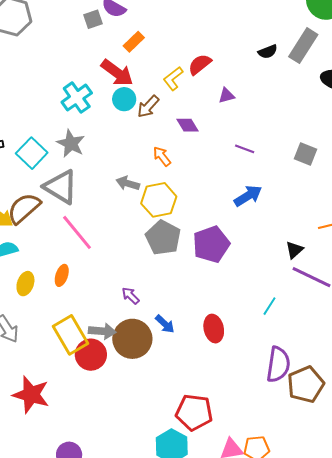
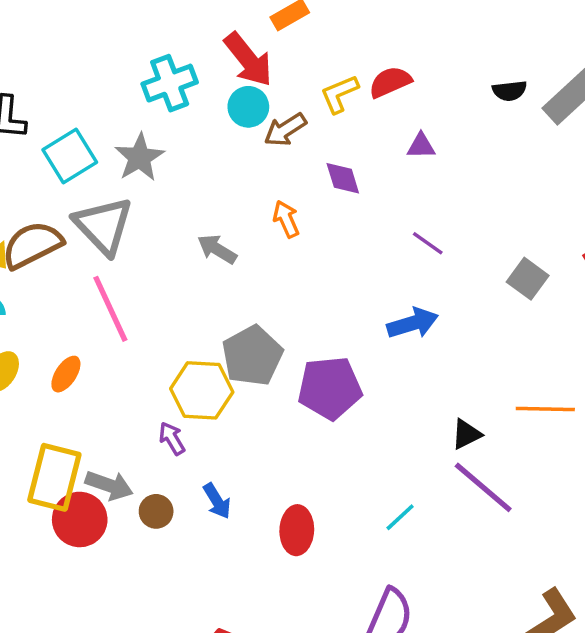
yellow hexagon: (159, 200) -> (202, 390), moved
yellow rectangle: (71, 335) -> (54, 477), turned 30
brown circle: (132, 339) -> (156, 511), size x0.5

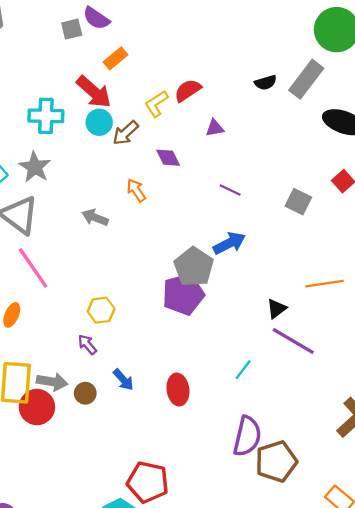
cyan cross: (170, 83) -> (46, 116), turned 32
gray pentagon: (252, 356) -> (194, 267), moved
yellow hexagon: (202, 390) -> (101, 310), size x0.7

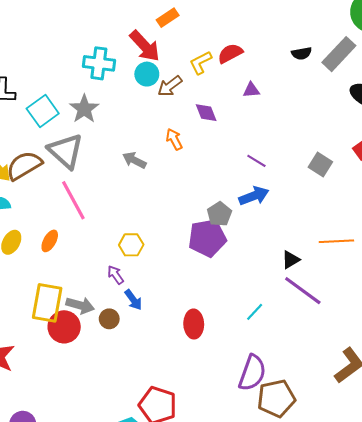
purple line: (230, 190) -> (256, 161), moved
gray pentagon: (194, 267) -> (219, 214), size x0.7
blue arrow: (123, 380) -> (133, 300), moved

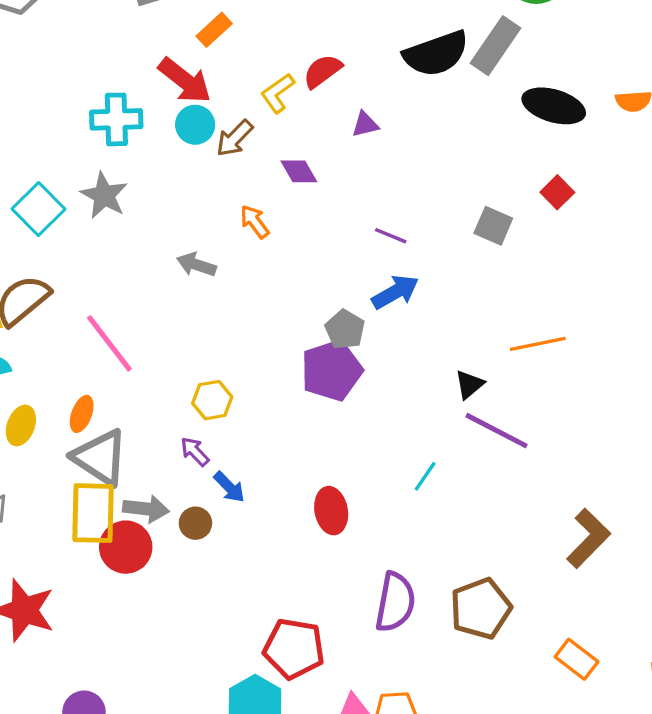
black semicircle: (302, 53) -> (436, 54), size x2.0
gray triangle: (66, 151) -> (100, 457), moved
purple semicircle: (252, 373) -> (395, 602), moved

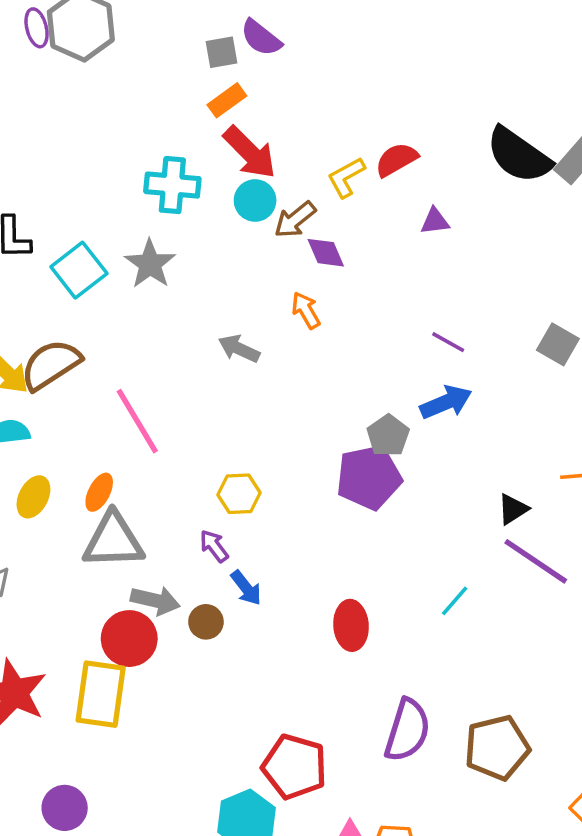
orange rectangle: (214, 30) -> (227, 100), moved
black semicircle: (436, 54) -> (519, 155), turned 48
purple diamond: (299, 171) -> (326, 253), moved
gray triangle: (100, 457) -> (113, 541), turned -42
yellow rectangle: (93, 513) -> (101, 694), moved

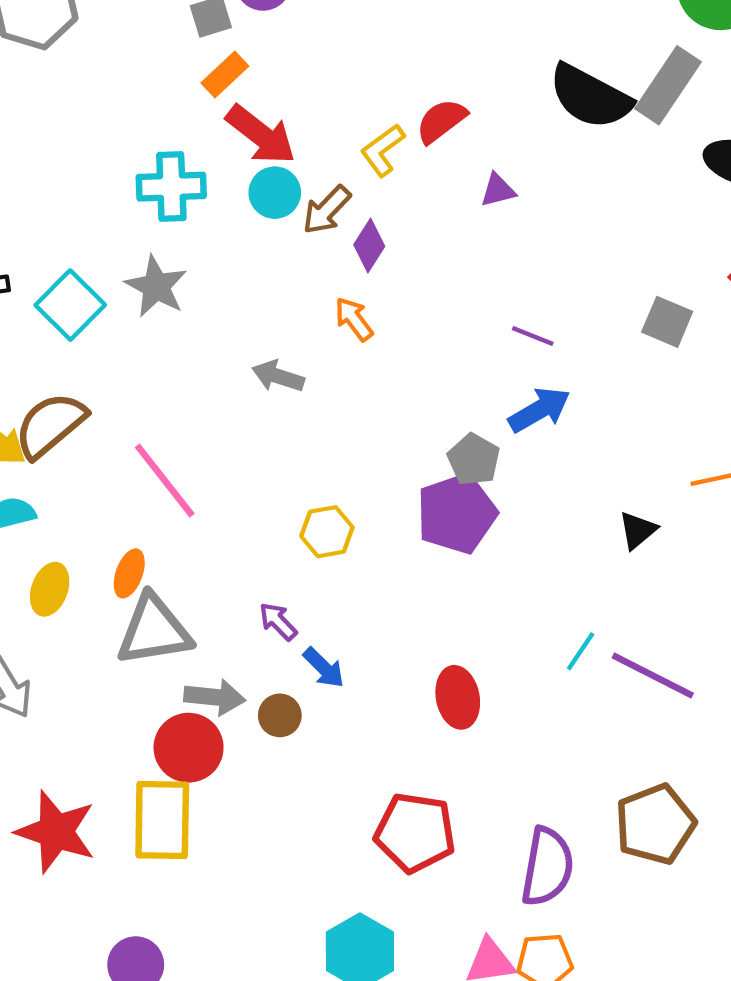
purple diamond: (326, 253) -> (369, 245), turned 63
yellow hexagon: (239, 494) -> (327, 532), moved
purple line: (536, 561) -> (653, 676), moved
purple semicircle: (407, 730) -> (547, 867), moved
red pentagon: (294, 767) -> (415, 833), moved

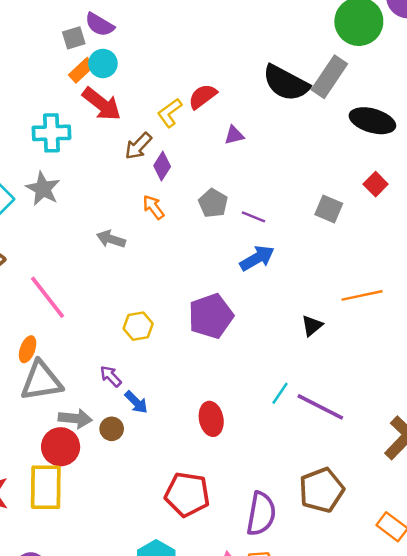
cyan circle: (275, 193) -> (103, 63), moved
gray pentagon: (474, 459) -> (213, 203), moved

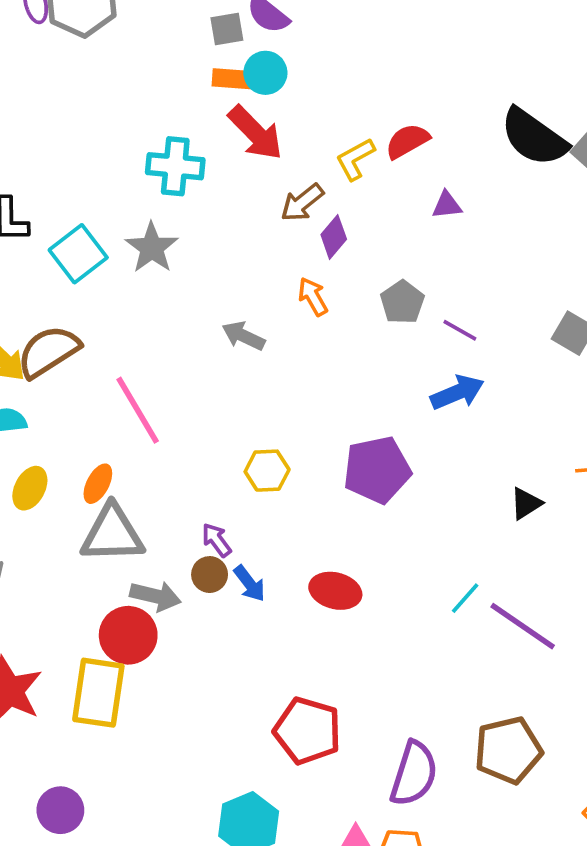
orange rectangle: (81, 70) -> (232, 79), turned 40
red ellipse: (211, 419) -> (335, 591), moved, turned -72
brown circle: (112, 429) -> (210, 575), moved

